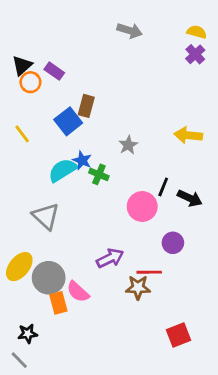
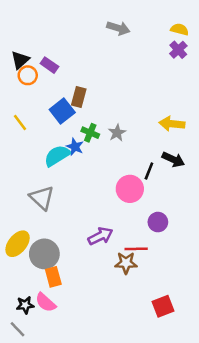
green cross: (99, 174) -> (90, 133), moved
black arrow: (190, 198) -> (173, 160), moved
pink semicircle: (78, 292) -> (46, 302), moved

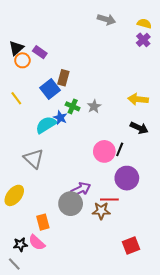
gray arrow: (118, 28) -> (106, 19), moved
black line: (149, 171) -> (120, 149), moved
purple circle: (158, 222) -> (127, 178), size x1.5
gray circle: (44, 254) -> (71, 204), moved

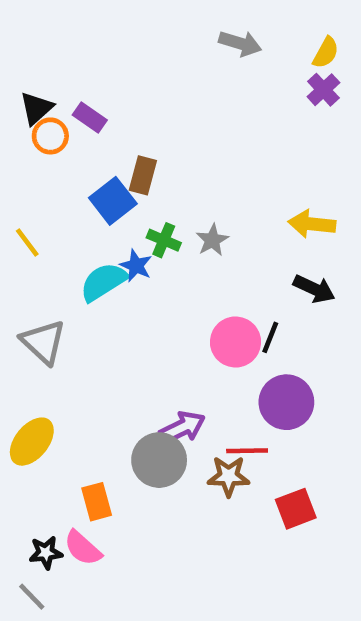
yellow semicircle: (144, 24) -> (326, 53), turned 104
yellow line: (16, 98) -> (27, 242), moved
gray triangle: (34, 159) -> (43, 342), moved
red square: (131, 246) -> (296, 509), moved

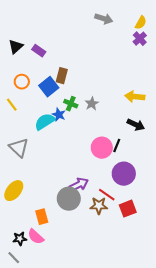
orange circle: (50, 136) -> (22, 82), moved
red line: (247, 451) -> (107, 195), turned 36
red square: (296, 509) -> (128, 209), moved

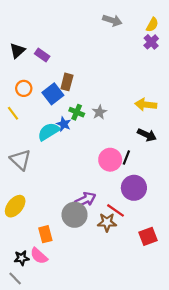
red square: (128, 209) -> (148, 236), moved

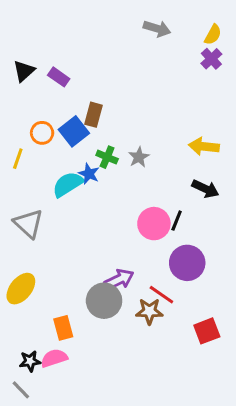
orange circle: (24, 88) -> (42, 133), moved
yellow line: (13, 113) -> (18, 159), turned 56
pink semicircle: (39, 256) -> (54, 358), turned 120

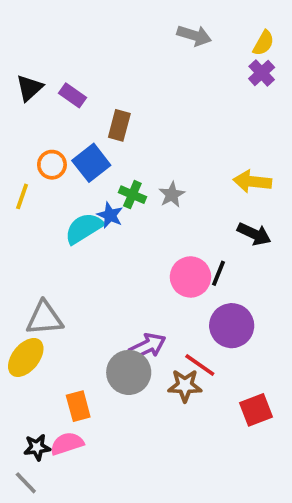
brown rectangle: (93, 115) -> (119, 125), moved
gray triangle: (28, 224) -> (44, 318), moved, turned -48

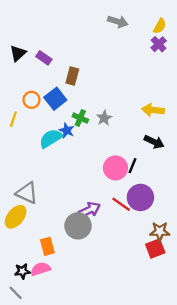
gray triangle: (44, 318) -> (27, 193), turned 30
red line: (200, 365) -> (121, 204), moved
brown star: (185, 386) -> (160, 232), moved

